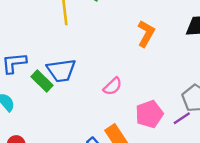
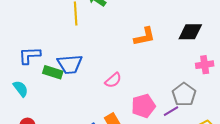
orange L-shape: (146, 34) -> (144, 37), turned 45
green rectangle: (42, 81) -> (53, 72), turned -30

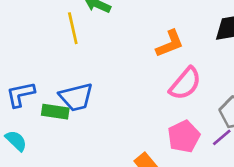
pink semicircle: (113, 80) -> (185, 84), moved, size x1.5

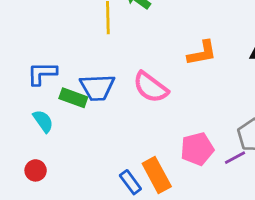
pink semicircle: (185, 84) -> (151, 87), moved, turned 75
cyan semicircle: (16, 141) -> (43, 121), moved

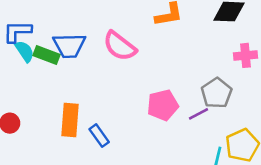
cyan semicircle: (43, 121) -> (25, 51), moved
orange rectangle: (157, 175) -> (70, 120), moved, turned 32

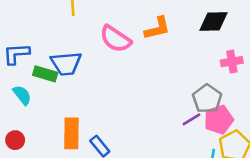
pink semicircle: (120, 46) -> (115, 39), moved
cyan semicircle: (25, 51) -> (22, 95), moved
pink pentagon: (163, 105) -> (219, 120), moved

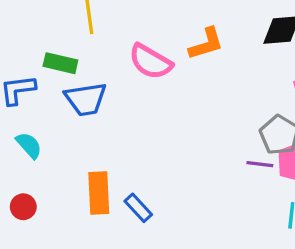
green rectangle: (45, 74) -> (60, 63), moved
purple line: (191, 119) -> (260, 164), turned 42

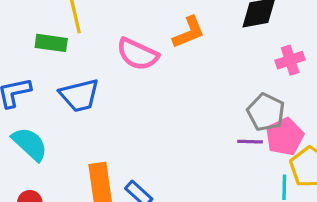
green rectangle: (60, 63) -> (51, 43), moved
cyan semicircle: (29, 145) -> (30, 144), size x1.4

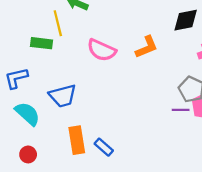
orange L-shape: (189, 32) -> (147, 47), moved
blue trapezoid: (79, 95) -> (63, 96), moved

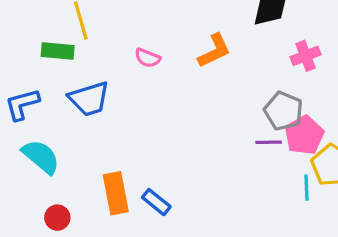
pink semicircle: (102, 50) -> (147, 58), size x0.6
blue trapezoid: (63, 96) -> (89, 99), moved
red circle: (28, 154) -> (57, 218), moved

